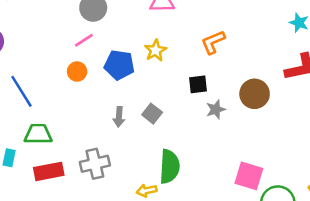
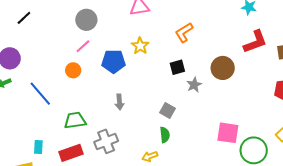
orange circle: (77, 72) -> (73, 70), moved
gray square: (152, 114) -> (167, 110), moved
green trapezoid: (38, 134) -> (75, 120), moved
green semicircle: (169, 167) -> (165, 135), size x0.6

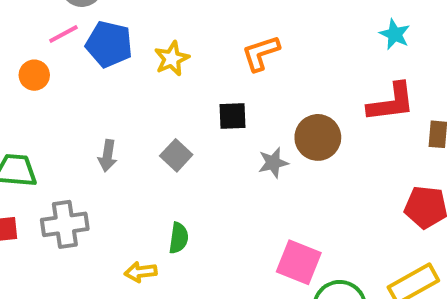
blue pentagon: (114, 61) -> (109, 44), moved
gray star: (194, 85) -> (273, 163), moved
gray square: (167, 110) -> (176, 155), moved

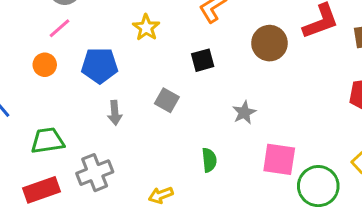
blue pentagon: (109, 44) -> (100, 66), moved
brown circle: (318, 137) -> (269, 43), moved
gray star: (273, 163) -> (244, 113), moved
green semicircle: (179, 238) -> (209, 160), moved

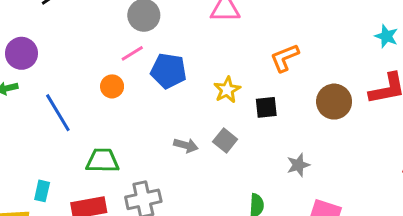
yellow star: (146, 28) -> (227, 90), moved
blue pentagon: (100, 66) -> (168, 71), moved
gray arrow: (115, 113) -> (186, 145), moved, turned -80

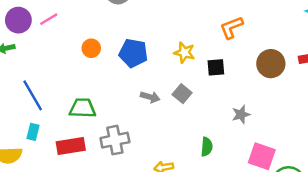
pink line: (132, 53) -> (49, 19), moved
blue pentagon: (168, 71) -> (133, 53), moved
yellow star: (227, 90) -> (184, 53), turned -30
blue line: (58, 113) -> (33, 95), moved

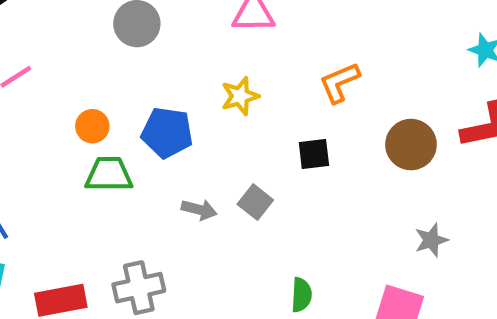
yellow star: (184, 53) -> (240, 96), moved, turned -30
green trapezoid: (82, 108) -> (109, 174), moved
gray star: (241, 114) -> (431, 240), moved

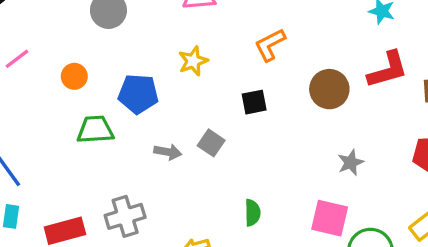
orange circle: (92, 126) -> (74, 76), moved

